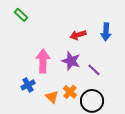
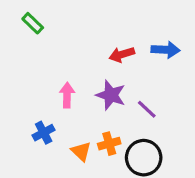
blue arrow: (106, 32) -> (165, 50), turned -90
pink arrow: (43, 61) -> (67, 95), size x0.7
orange cross: (70, 92) -> (109, 144), turned 32

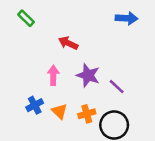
blue arrow: (165, 50) -> (127, 18), moved
red arrow: (122, 54) -> (68, 43), moved, turned 42
orange triangle: (81, 151) -> (59, 111), moved

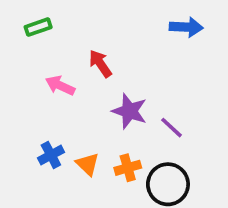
green rectangle: (26, 18) -> (38, 27), turned -63
red arrow: (68, 43) -> (100, 64), turned 30
pink arrow: (53, 75) -> (60, 86), moved, turned -66

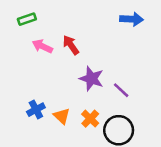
pink arrow: (60, 86) -> (42, 46), moved
orange cross: (128, 168) -> (90, 119), turned -30

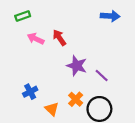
orange triangle: (62, 116) -> (52, 109), moved

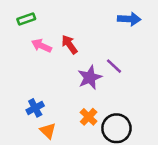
purple star: (77, 66) -> (90, 77), turned 30
purple line: (102, 75) -> (114, 66), moved
orange triangle: (52, 109) -> (48, 131), moved

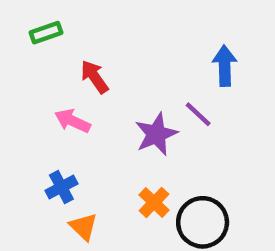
blue arrow: (129, 19) -> (225, 66), moved, turned -95
red arrow: (69, 44) -> (95, 77), moved
pink arrow: (42, 46) -> (72, 121), moved

